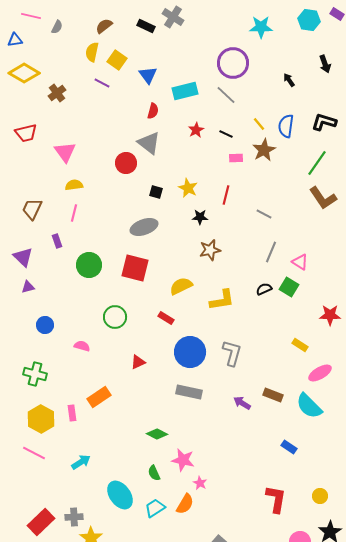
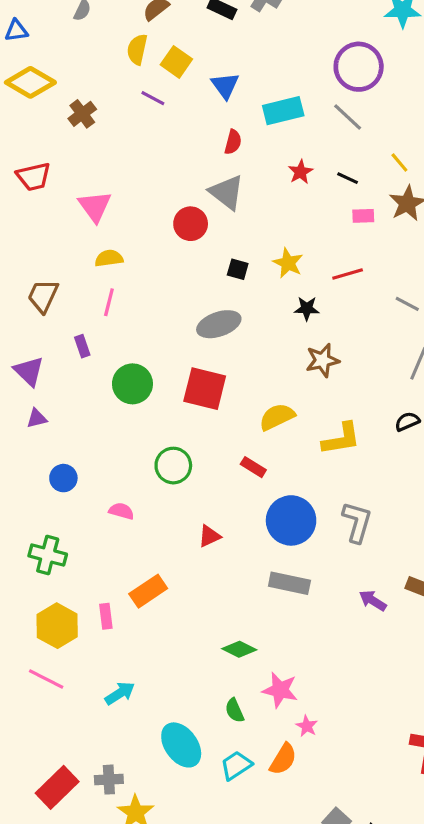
red line: (226, 195) -> (348, 274), turned 60

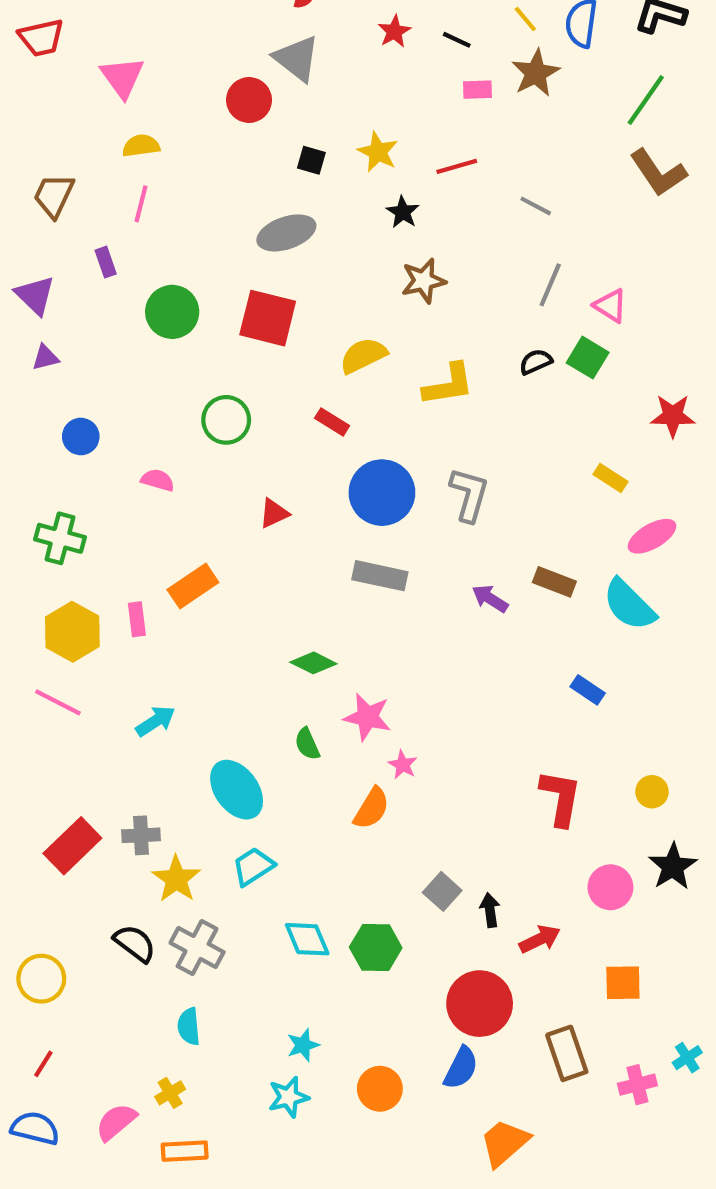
black star: (307, 308) -> (403, 212), turned 30
cyan trapezoid: (236, 765) -> (253, 866), moved

